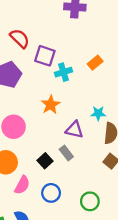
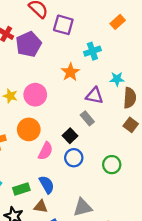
orange rectangle: (95, 63) -> (118, 22), moved
cyan cross: (63, 72) -> (92, 51), moved
black square: (45, 161) -> (70, 136), moved

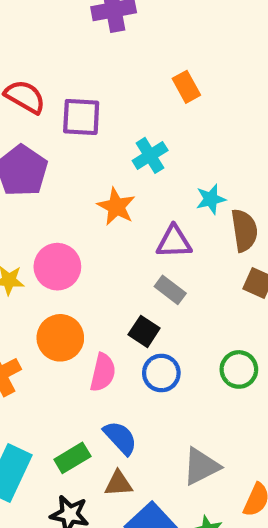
orange rectangle: (118, 22) -> (186, 87), turned -64

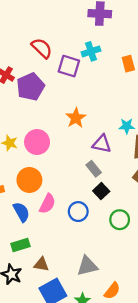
cyan cross: (150, 155) -> (91, 51), moved
black square: (144, 331) -> (101, 191), moved
blue semicircle: (120, 438) -> (21, 212), moved

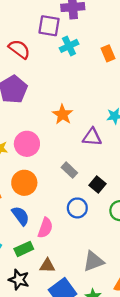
purple square: (69, 66) -> (49, 26), moved
gray rectangle: (94, 169) -> (69, 170), moved
pink semicircle: (47, 204) -> (45, 228), moved

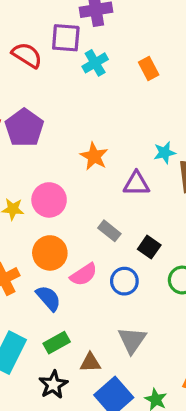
red semicircle: (19, 49) -> (27, 55), moved
pink semicircle: (45, 228) -> (84, 275), moved, turned 42
gray triangle: (93, 261) -> (132, 340), moved, turned -30
black star: (19, 280) -> (53, 385), turned 30

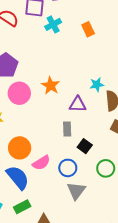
pink circle: (49, 200) -> (19, 93), moved
gray rectangle: (109, 231) -> (67, 129), moved, turned 48
blue semicircle: (48, 298) -> (18, 177), size x1.4
gray triangle: (132, 340) -> (76, 191), moved

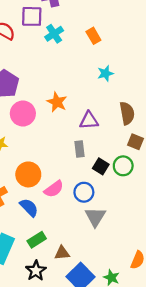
cyan star: (97, 85) -> (105, 73), moved
green circle: (106, 168) -> (123, 166), moved
blue semicircle: (18, 177) -> (29, 208), size x0.7

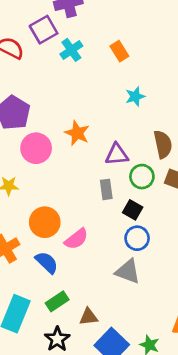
purple square: (32, 16) -> (44, 30), turned -30
green circle: (123, 166) -> (142, 177), moved
blue circle: (84, 192) -> (137, 238), moved
gray triangle: (95, 217) -> (128, 272), turned -40

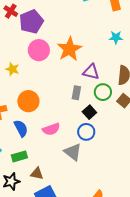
orange star: (77, 133) -> (69, 49), size x1.4
pink semicircle: (76, 239) -> (51, 129), moved

